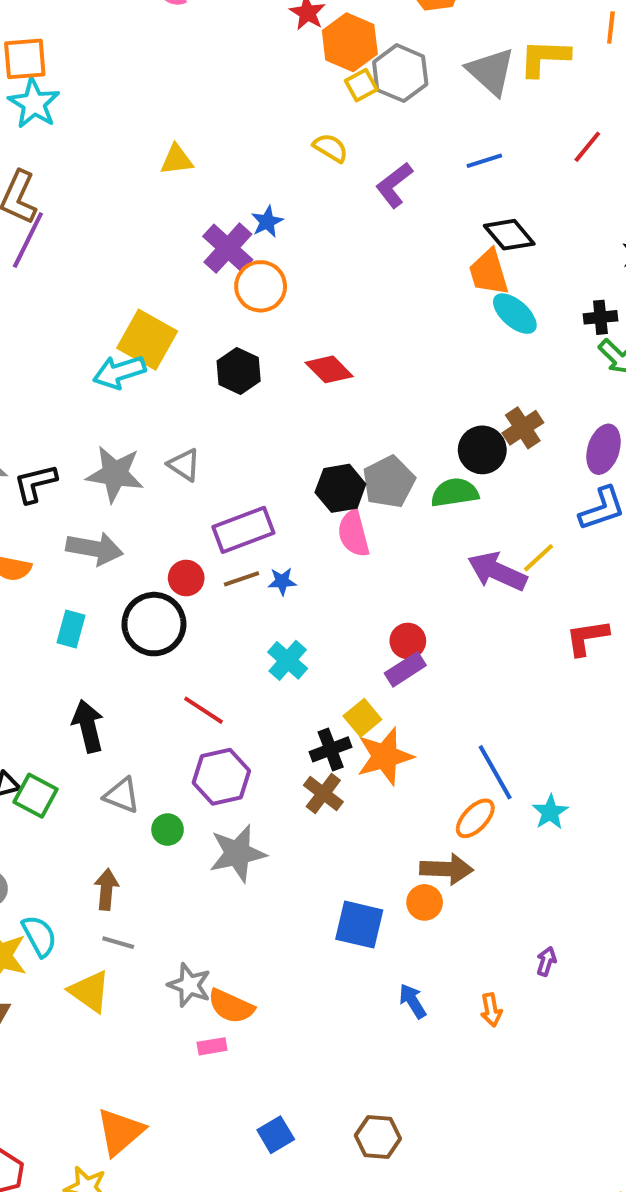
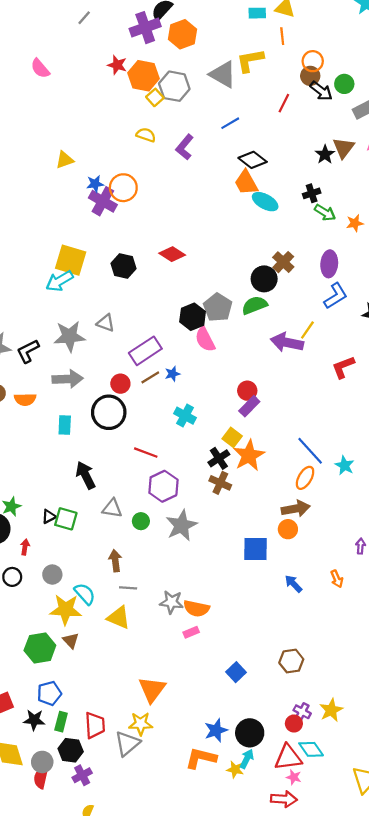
blue star: (267, 222) -> (95, 184), moved, turned 30
orange circle: (261, 286) -> (123, 188), moved

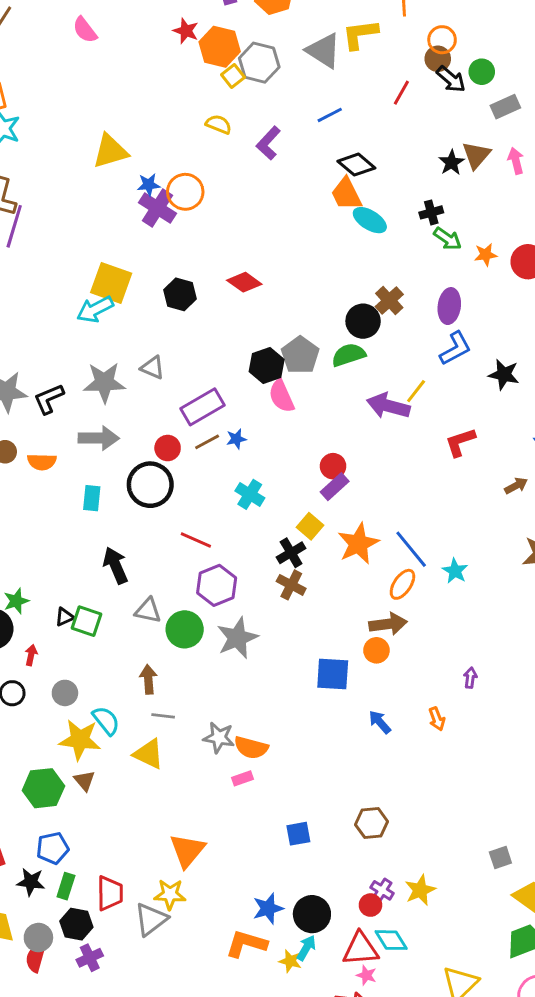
yellow triangle: (65, 160) -> (110, 151), size x1.5
orange star: (249, 455) -> (358, 544), moved
green circle: (141, 521) -> (185, 629), size x1.6
blue square: (236, 672) -> (298, 834), turned 30

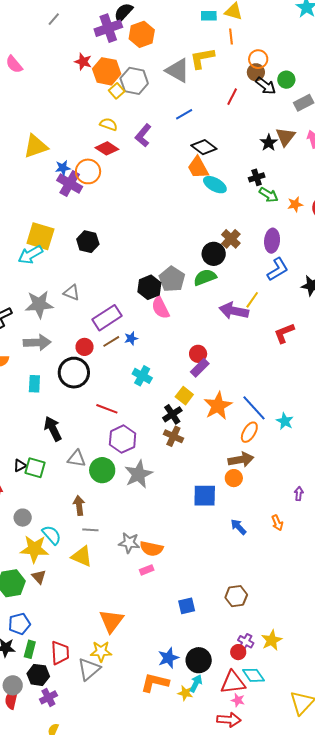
red diamond: (244, 282) -> (107, 148), moved

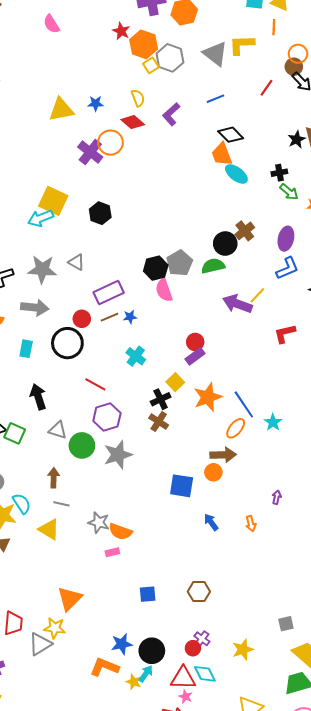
yellow semicircle: (108, 124) -> (138, 98), turned 42
blue star: (63, 168) -> (96, 103), moved
yellow star: (272, 640) -> (243, 650), moved

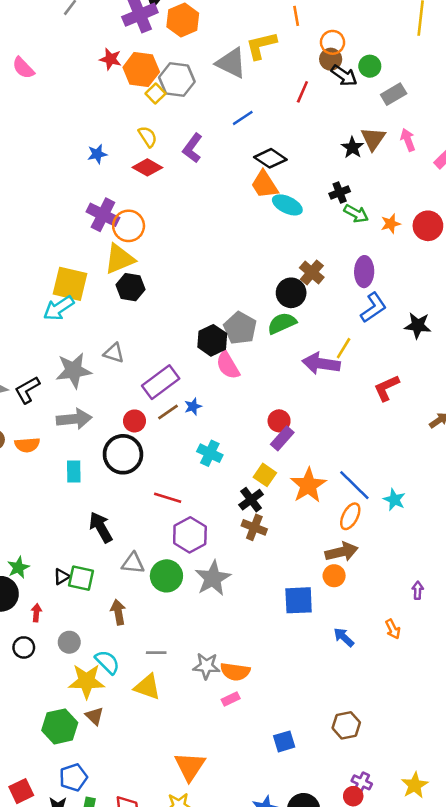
yellow triangle: (61, 110) -> (120, 259), moved
orange circle: (110, 143) -> (129, 226), moved
brown arrow: (54, 478) -> (118, 612), moved

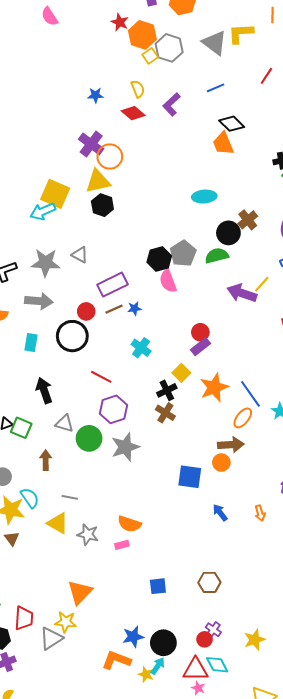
cyan ellipse: (287, 205) -> (204, 197), moved, turned -40
gray star: (206, 666) -> (88, 534), moved

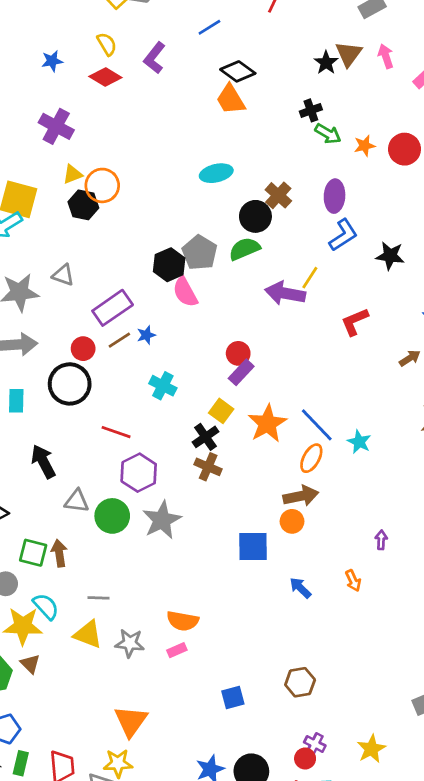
orange circle: (110, 157) -> (102, 185), moved
yellow triangle: (98, 181) -> (73, 174), size x0.6
green square: (21, 428) -> (33, 553), moved

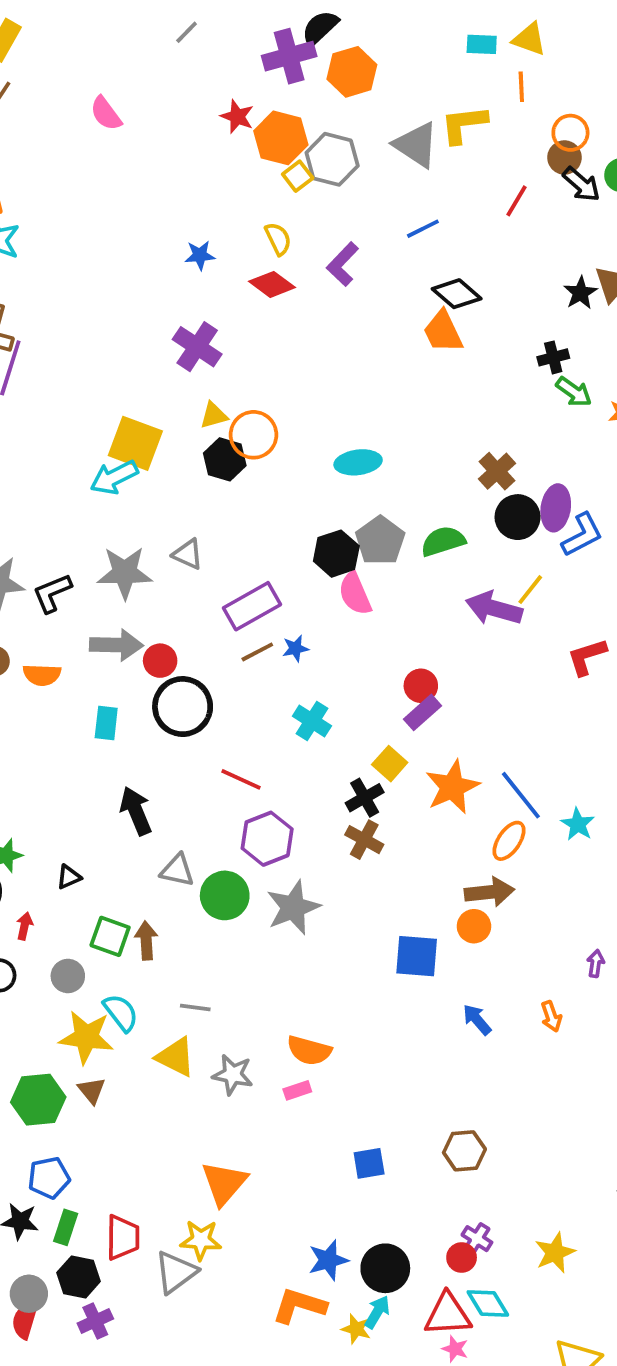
cyan ellipse: (216, 173) -> (358, 462), moved
purple ellipse: (335, 196) -> (556, 508), moved
black circle: (255, 216) -> (518, 517), moved
red circle: (83, 349) -> (160, 661), moved

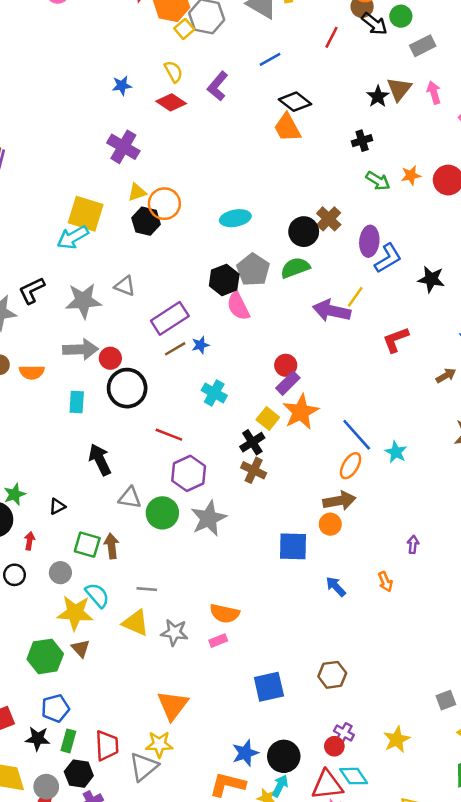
green arrow: (574, 392) -> (378, 181), moved
black circle: (518, 517) -> (304, 232), moved
black L-shape: (52, 593) -> (32, 290), moved
orange star: (452, 787) -> (301, 412), moved
blue square: (369, 1163) -> (269, 687), size x1.4

